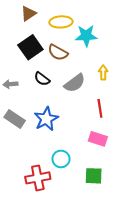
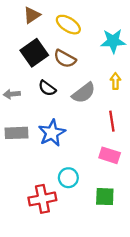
yellow ellipse: (61, 22) -> (68, 25), turned 35
cyan star: (86, 36) -> (113, 41), moved
gray rectangle: (15, 119) -> (16, 133), turned -36

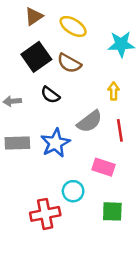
yellow arrow: (115, 81) -> (114, 91), moved
gray semicircle: (84, 93) -> (90, 121), moved
pink rectangle: (110, 155) -> (103, 167), moved

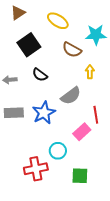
brown triangle: (34, 16) -> (18, 13), moved
brown semicircle: (69, 63) -> (72, 50), moved
red line: (120, 130) -> (96, 115), moved
pink rectangle: (103, 167) -> (82, 132), turned -60
green square: (112, 211) -> (80, 176), moved

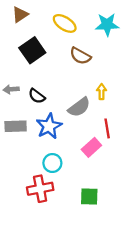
cyan star: (96, 35) -> (107, 25), moved
yellow arrow: (90, 72) -> (102, 92), moved
black semicircle: (40, 75) -> (37, 96), moved
cyan circle: (58, 151) -> (52, 163), moved

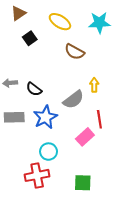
black square: (32, 50) -> (30, 38), moved, size x0.6

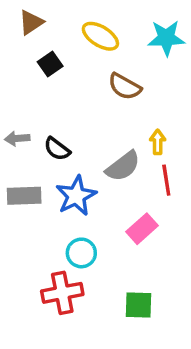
red line: (99, 119) -> (166, 180), moved

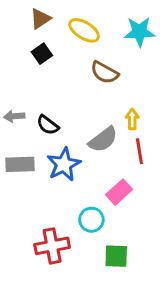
brown triangle: (31, 22) -> (40, 19), moved
cyan circle: (81, 253) -> (91, 220), moved

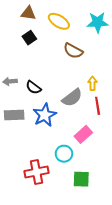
brown triangle: (40, 19) -> (28, 13), turned 42

